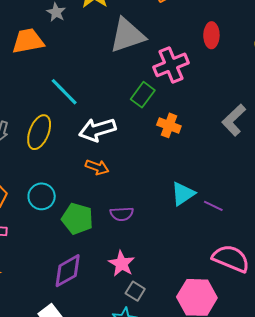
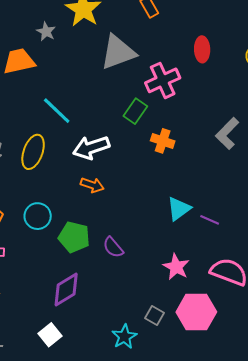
purple semicircle: (122, 214) -> (113, 247), moved, turned 55
pink star: (122, 264) -> (176, 267), moved
gray square: (135, 291) -> (154, 315), moved

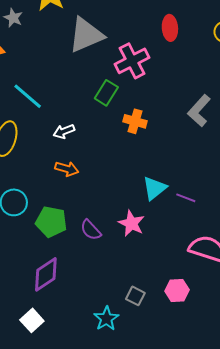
white arrow: (91, 148) -> (64, 131), size x0.6
pink star: (176, 267) -> (131, 223), moved
pink hexagon: (196, 312) -> (177, 290), size x0.6

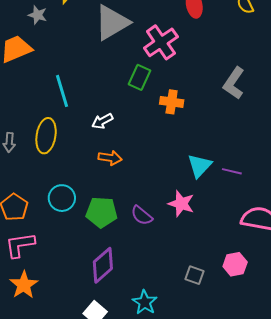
cyan line: (28, 96) -> (62, 91), turned 40
cyan star: (106, 319) -> (145, 302), moved

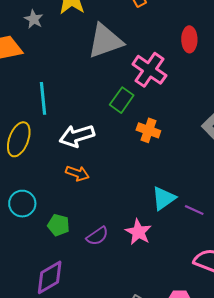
pink cross: (161, 42) -> (149, 70), turned -32
white arrow: (102, 121) -> (77, 136), size x1.6
green pentagon: (102, 212) -> (58, 225), size x0.7
purple semicircle: (142, 215) -> (97, 236), turned -85

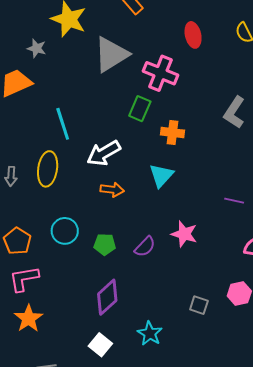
cyan triangle: (164, 198) -> (161, 175), moved

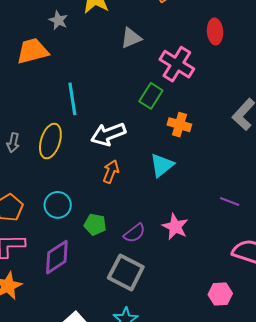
gray triangle: (111, 54) -> (131, 38), size x0.6
orange arrow: (112, 190) -> (111, 172), turned -85
purple diamond: (107, 297) -> (57, 257), moved
gray square: (199, 305) -> (126, 272), moved, size x1.8

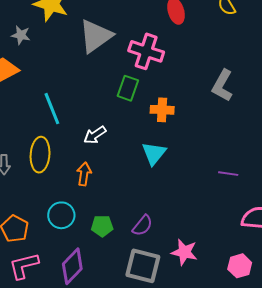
gray triangle: (131, 38) -> (96, 36), size x1.6
white arrow: (108, 134) -> (95, 135), size x0.7
orange arrow: (111, 172) -> (84, 174), moved
pink star: (175, 227) -> (184, 252), moved

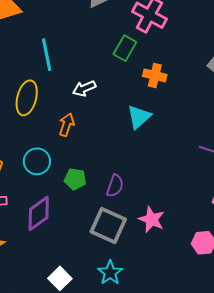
purple semicircle: (142, 226) -> (115, 186), turned -30

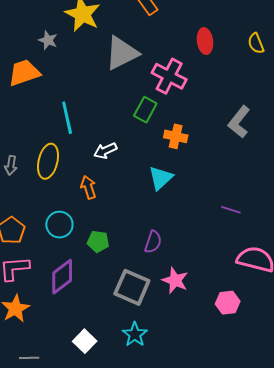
orange arrow: (67, 125) -> (88, 187), turned -35
purple semicircle: (115, 186) -> (153, 242), moved

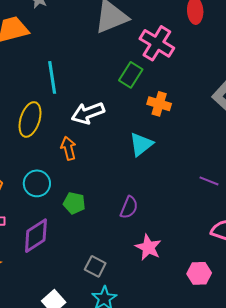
white arrow: (105, 151) -> (88, 113), size x1.4
gray square: (132, 287) -> (95, 266), moved, size x0.6

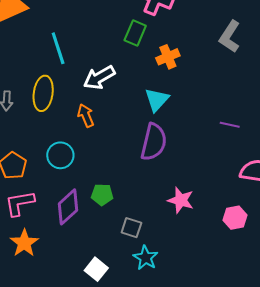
orange cross: (159, 104) -> (168, 57), turned -30
green pentagon: (74, 203) -> (102, 195), moved
purple semicircle: (129, 207) -> (154, 142), moved, size x1.6

